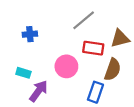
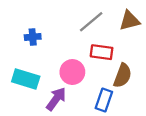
brown triangle: (120, 38) -> (130, 21), moved
cyan rectangle: (23, 73) -> (26, 79), size x1.6
purple arrow: (38, 91) -> (56, 99), moved

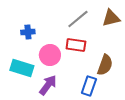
red rectangle: (102, 52) -> (76, 45), moved
pink circle: (72, 72) -> (50, 55), moved

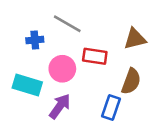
brown triangle: (111, 18) -> (135, 39), moved
gray line: (78, 19) -> (67, 24), moved, turned 70

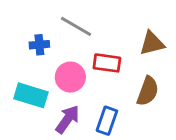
blue rectangle: (111, 108) -> (107, 121), moved

